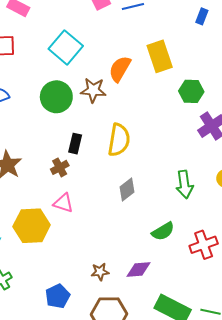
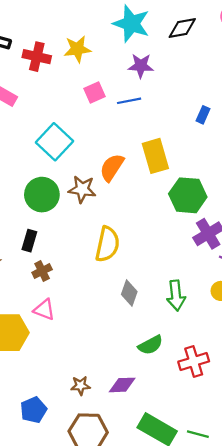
green hexagon: (191, 91) -> (188, 195), size x1.4
black rectangle: (75, 144) -> (29, 241), moved
gray diamond: (127, 189) -> (129, 293), moved, turned -35

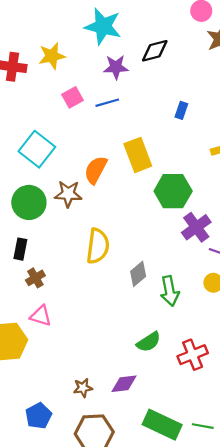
black diamond: (182, 28) -> (155, 51), moved
gray diamond: (129, 293) -> (138, 274), moved, turned 35

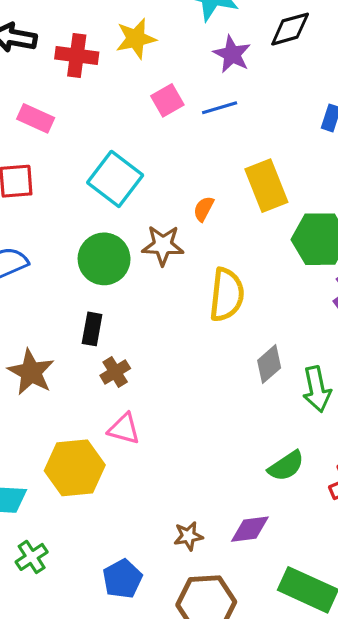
purple star: (116, 67) -> (232, 54), turned 30
orange semicircle: (96, 170) -> (204, 209), size x0.6
yellow semicircle: (98, 246) -> (227, 295), moved

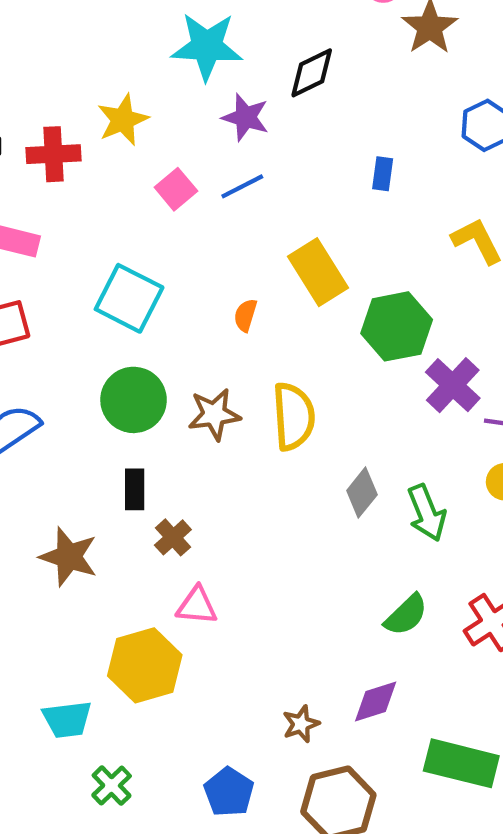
brown star: (163, 245) -> (214, 414), moved

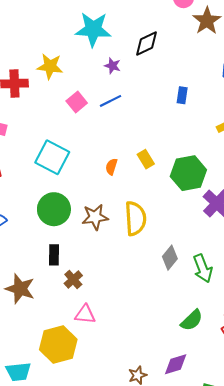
purple star: (245, 117) -> (112, 66), size x0.7
yellow star: (123, 120) -> (50, 66), turned 30
yellow rectangle: (318, 272) -> (146, 159), moved, size x0.6

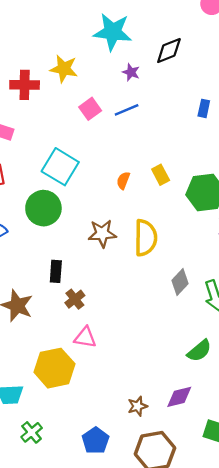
green circle: (54, 209) -> (43, 208), moved

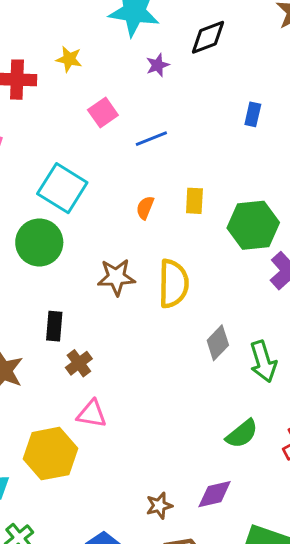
yellow star: (64, 69) -> (69, 59), size x0.7
purple star: (131, 72) -> (158, 65), turned 30
blue line: (127, 110) -> (151, 139), moved
yellow rectangle: (161, 175) -> (194, 201), turned 30

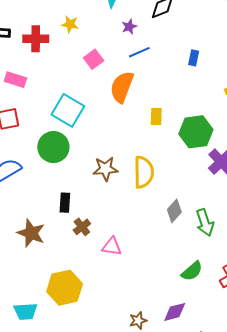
blue line: (151, 139) -> (139, 52), moved
orange semicircle: (145, 208) -> (122, 87), moved, size x2.0
pink triangle: (92, 414) -> (112, 247), moved

